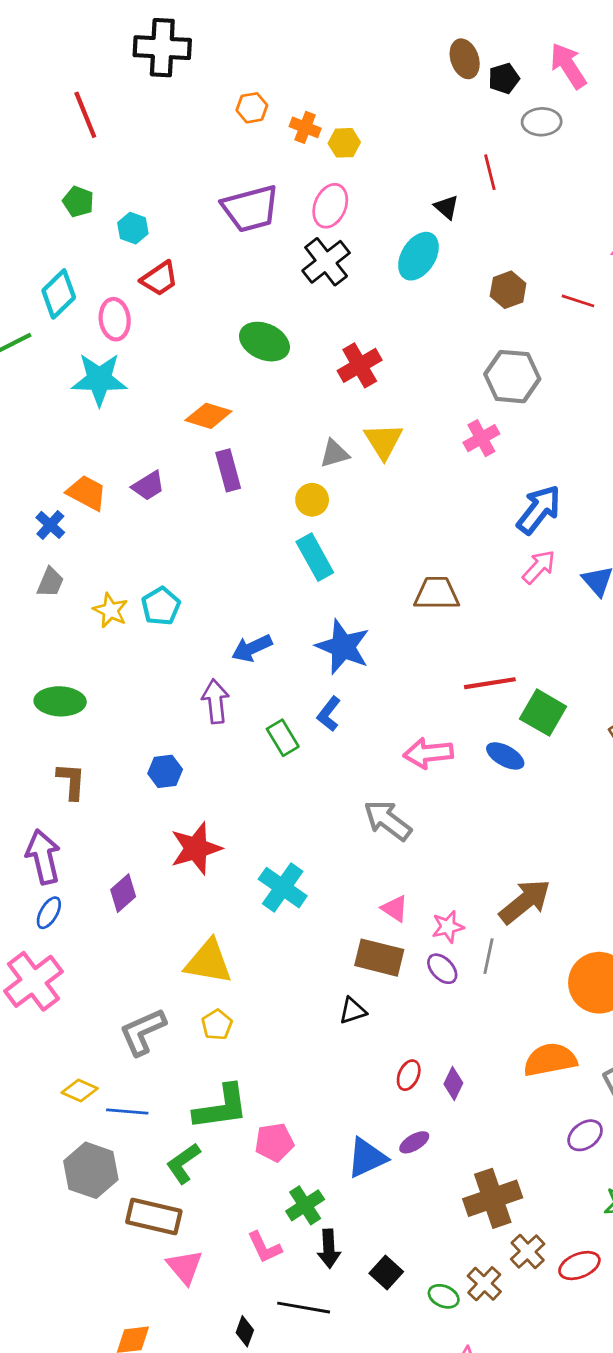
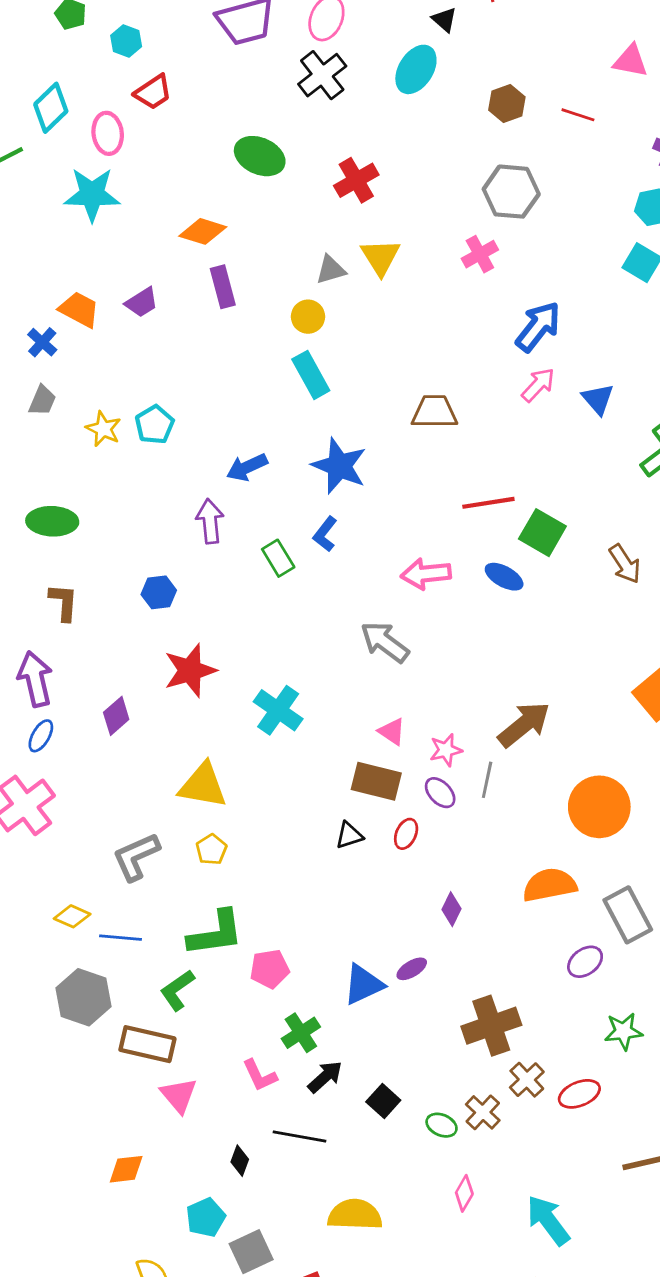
red ellipse: (409, 1075) -> (406, 834), moved
black arrow: (329, 1249) -> (325, 1077), turned -129

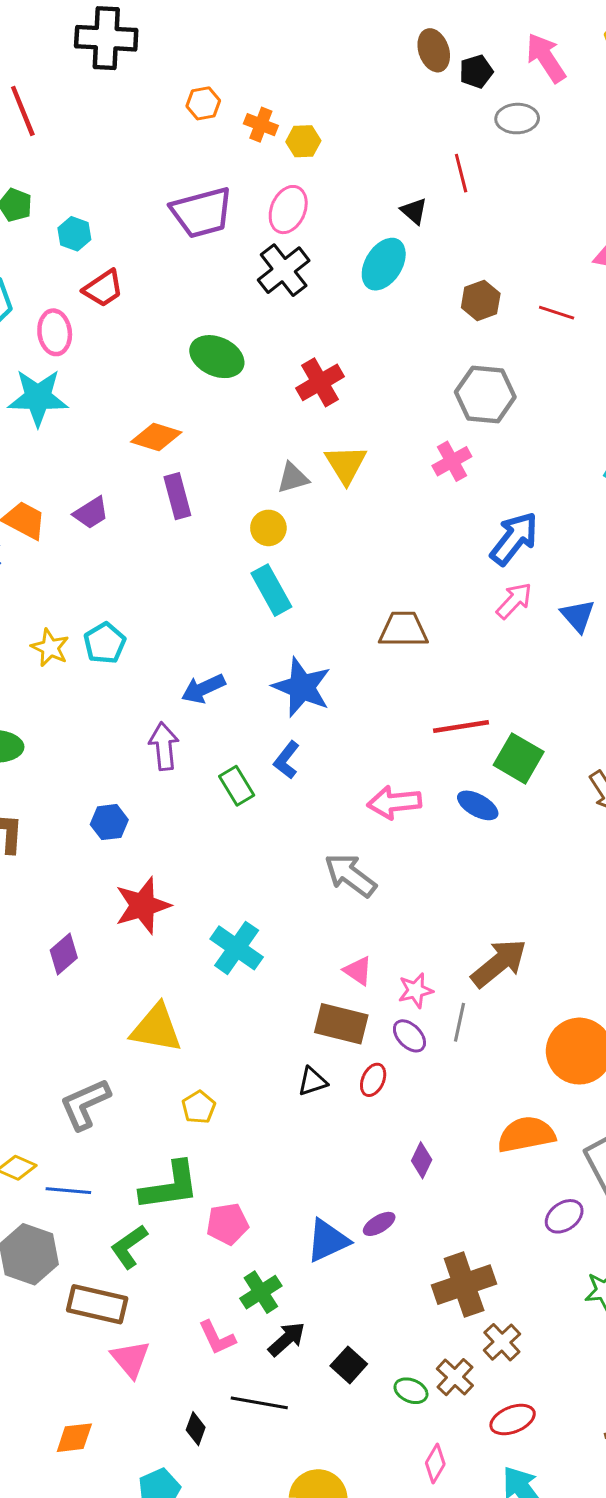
yellow pentagon: (211, 849) -> (199, 1107), moved
red ellipse: (579, 1094) -> (513, 1420), moved

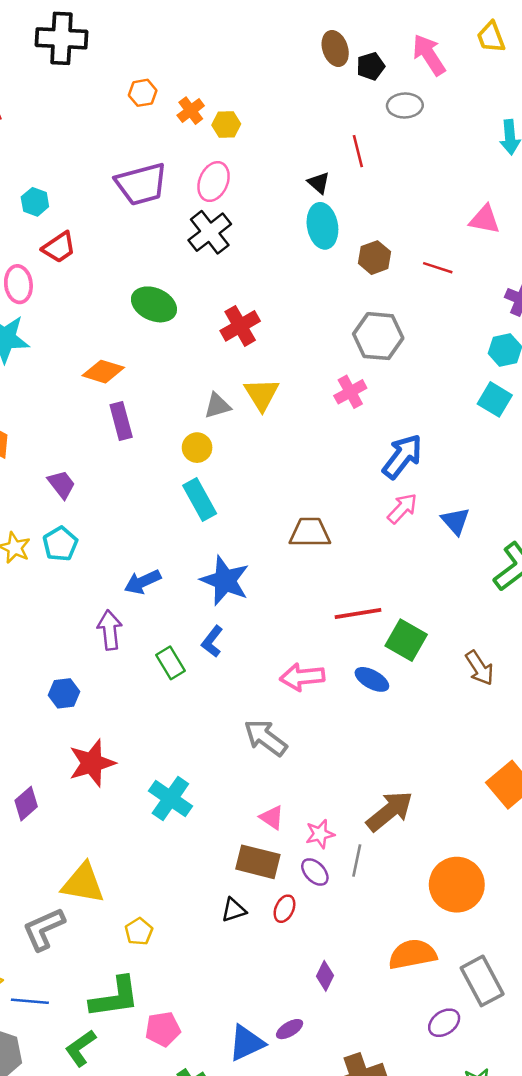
orange cross: (261, 125) -> (191, 111), turned 32
cyan ellipse: (384, 264) -> (322, 226), moved, turned -42
purple trapezoid: (91, 513) -> (62, 484), moved, turned -96
yellow triangle: (156, 1028) -> (83, 883), moved

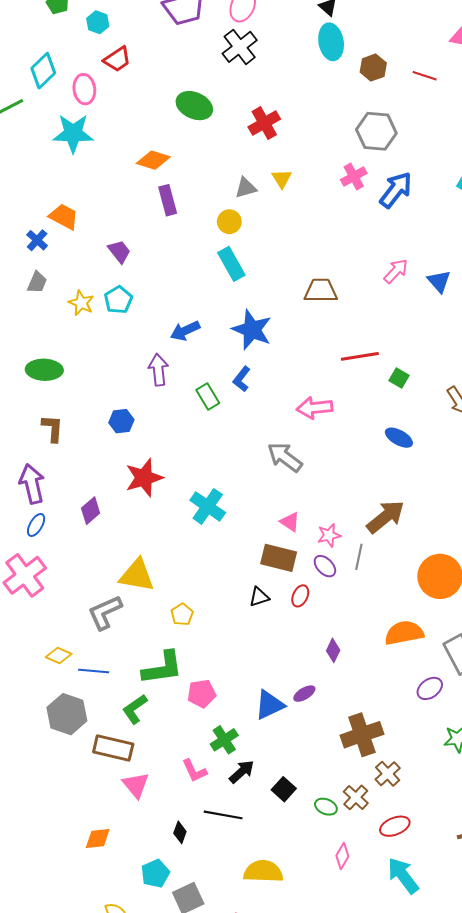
yellow triangle: (262, 394) -> (282, 179), size x0.7
blue arrow: (402, 456) -> (396, 190), moved
green square: (406, 640) -> (399, 378), size x0.6
blue ellipse: (372, 679) -> (399, 438), moved

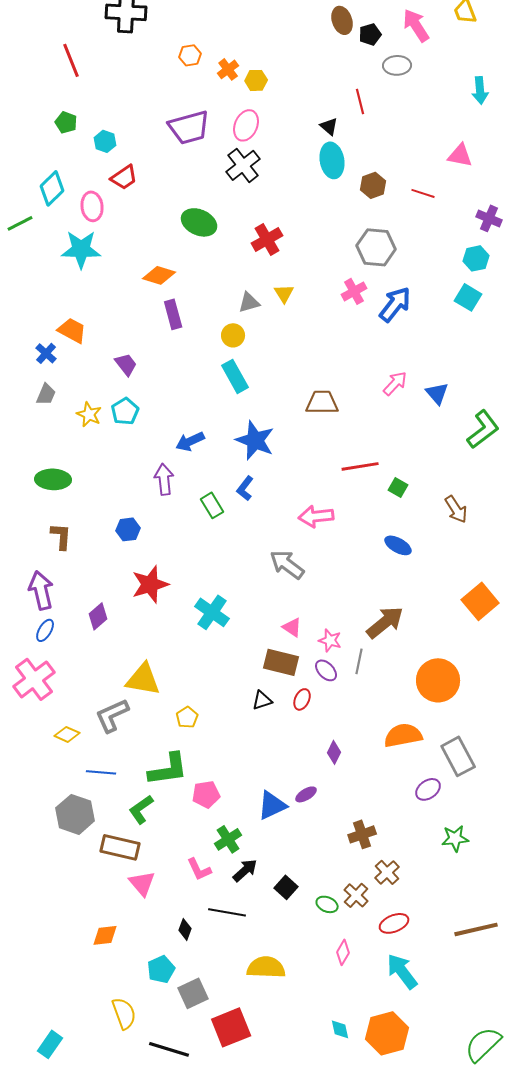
pink star: (329, 535) -> (330, 640), turned 30
yellow diamond: (59, 656) -> (67, 734), moved
brown cross: (362, 735) -> (362, 834), size x0.7

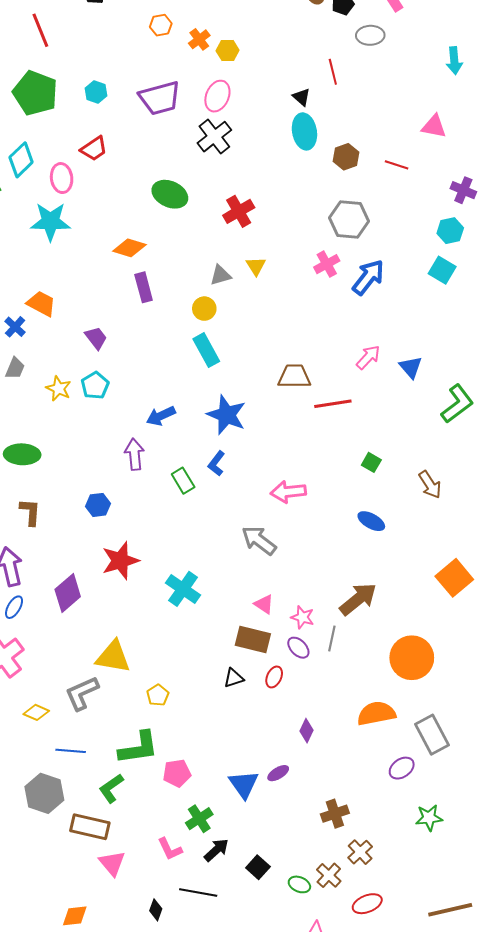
green pentagon: (66, 122) -> (35, 93), size x2.0
cyan hexagon: (105, 141) -> (96, 92), moved
red line: (360, 466) -> (333, 404), moved
purple diamond: (98, 616) -> (68, 593), size x1.4
blue triangle: (272, 805) -> (244, 784), turned -40

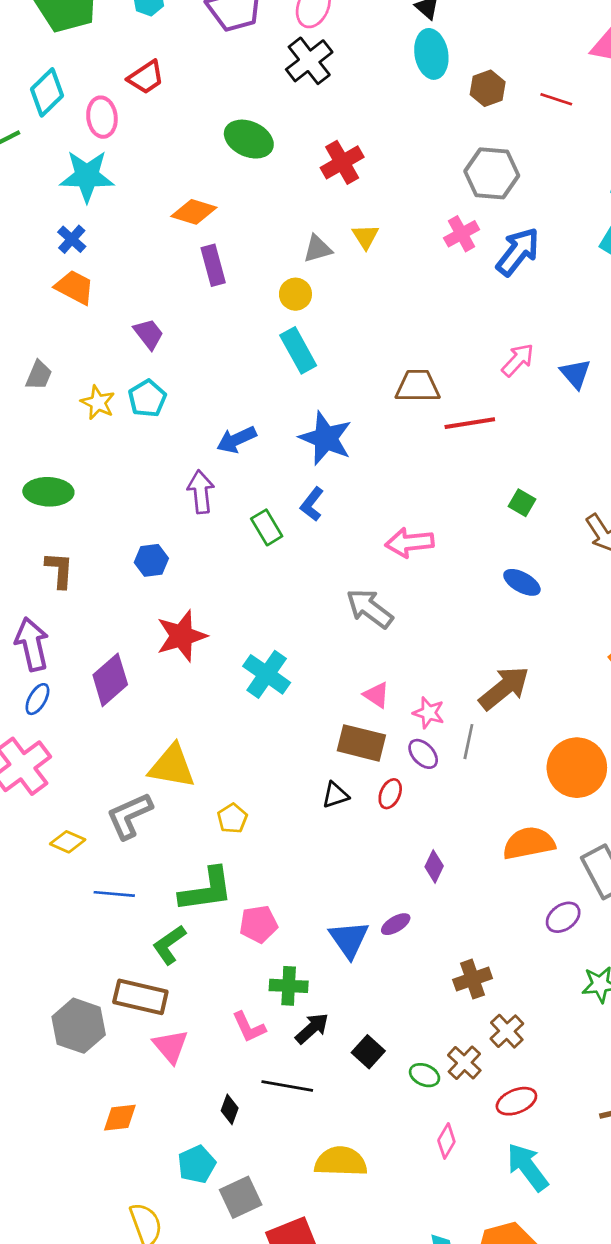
blue cross: (15, 327) -> (72, 239), moved
gray hexagon: (44, 793) -> (79, 1026), moved
green cross: (199, 819) -> (289, 986), turned 36

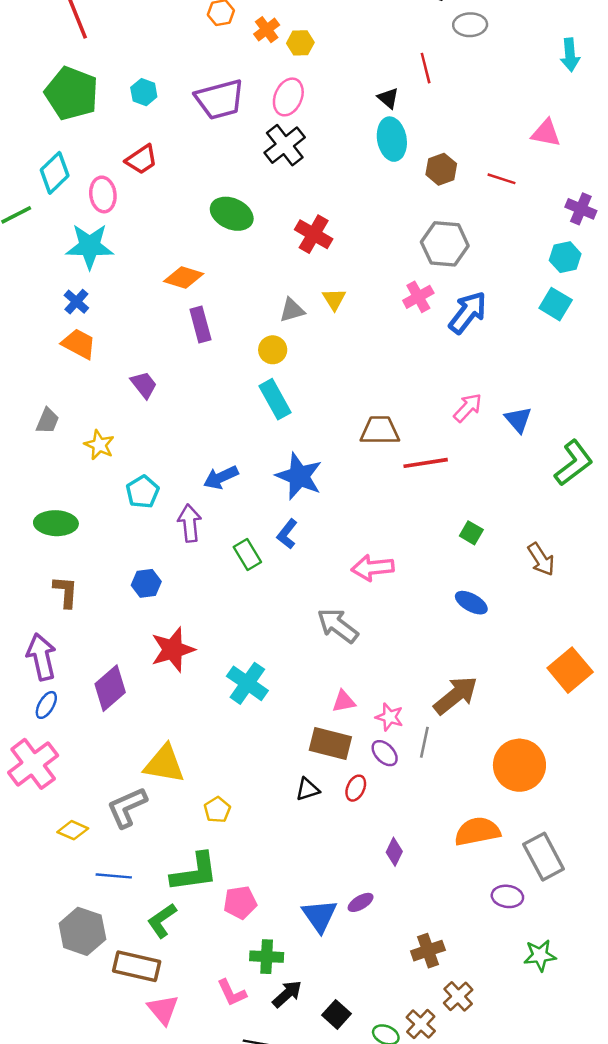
red cross: (342, 162) -> (314, 234), turned -30
cyan pentagon: (147, 398) -> (143, 492), moved
pink triangle: (376, 695) -> (344, 701), turned -45
purple ellipse: (563, 917) -> (507, 896), turned 44
gray hexagon: (79, 1026) -> (82, 931), moved

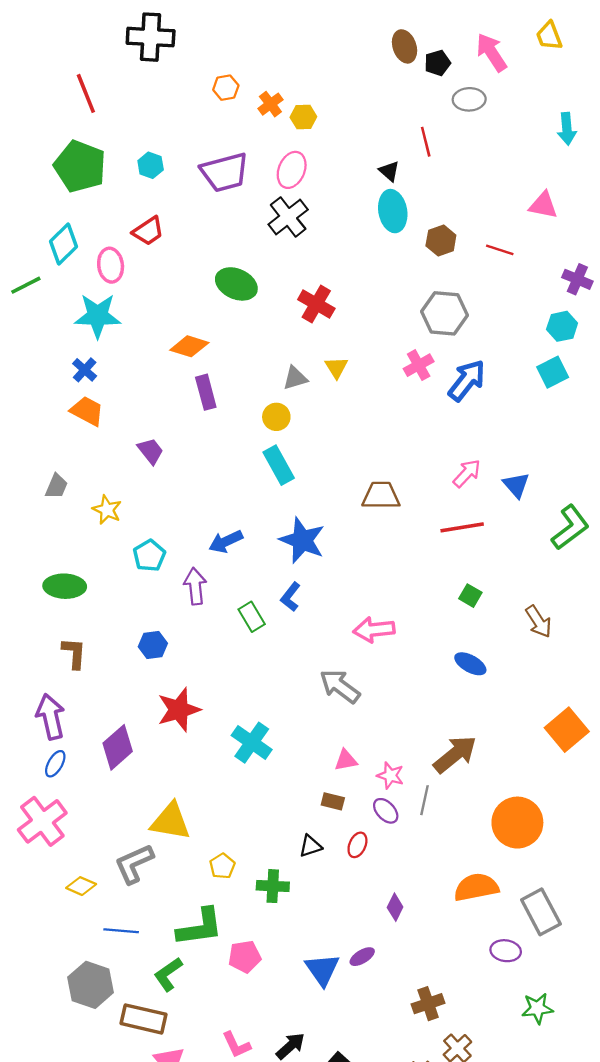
cyan square: (556, 304) -> (553, 372), turned 32
red line: (426, 463) -> (462, 527), moved
brown rectangle: (330, 743) -> (333, 801), size x0.6
green cross: (267, 957) -> (273, 886), moved

